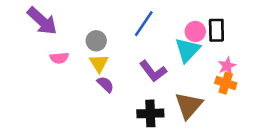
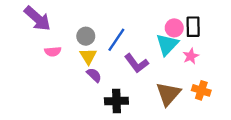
blue line: (144, 24) -> (116, 40), moved
pink star: (227, 66) -> (191, 56), moved
orange cross: (226, 83) -> (201, 90), moved
black cross: (150, 113) -> (116, 101), moved

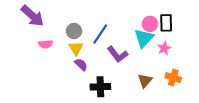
brown triangle: (168, 94) -> (145, 81), size x0.7

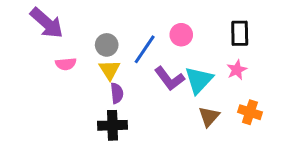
pink circle: (150, 24) -> (181, 35), moved
cyan triangle: (144, 38) -> (199, 80), moved
purple semicircle: (81, 64) -> (117, 93), turned 40
black cross: (100, 87) -> (113, 125), moved

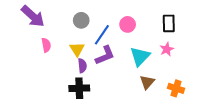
gray circle: (107, 45) -> (81, 20), moved
pink semicircle: (66, 64) -> (46, 45), turned -96
purple L-shape: (170, 79) -> (105, 55), moved, turned -75
orange cross: (250, 112) -> (176, 88), moved

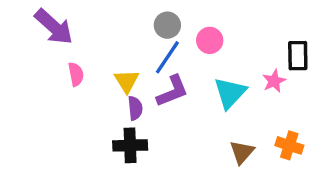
gray circle: (81, 20) -> (167, 25), moved
black rectangle: (169, 23) -> (298, 56), moved
brown triangle: (147, 82) -> (242, 152), moved

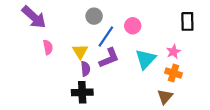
gray circle: (167, 25) -> (94, 16), moved
black rectangle: (298, 56) -> (187, 21), moved
orange cross: (289, 145) -> (173, 73), moved
brown triangle: (242, 152) -> (165, 97), moved

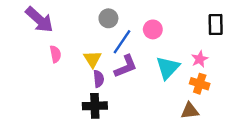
brown triangle: (165, 97) -> (190, 111), turned 42

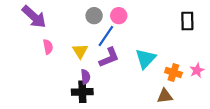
pink circle: (153, 29) -> (119, 16), moved
pink star: (200, 59) -> (197, 70), moved
purple semicircle: (99, 79) -> (85, 77), moved

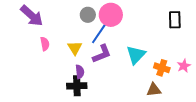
pink circle: (119, 16) -> (111, 15), size x1.5

